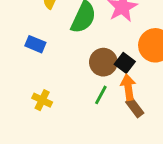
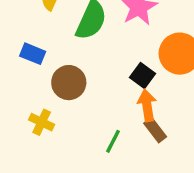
brown circle: (103, 62) -> (69, 83), moved
green line: (101, 95) -> (113, 141), moved

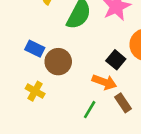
blue rectangle: (33, 54) -> (35, 49), moved
orange arrow: (147, 105) -> (104, 82), moved, turned 115

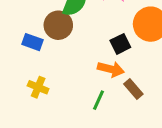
black square: (116, 60) -> (120, 44), turned 30
brown circle: (58, 62) -> (58, 25), moved

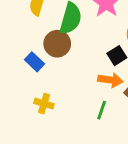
blue rectangle: (32, 42) -> (35, 62), turned 30

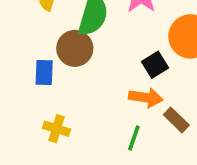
blue rectangle: (35, 62) -> (44, 72), turned 48

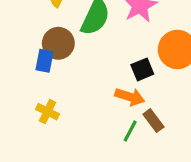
brown circle: (75, 48) -> (58, 43), moved
green line: (134, 138) -> (130, 131), moved

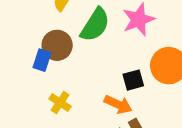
yellow cross: (48, 112) -> (60, 103), moved

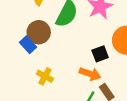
blue rectangle: (42, 60) -> (28, 45), turned -56

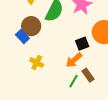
orange arrow: (90, 74) -> (74, 60), turned 120

